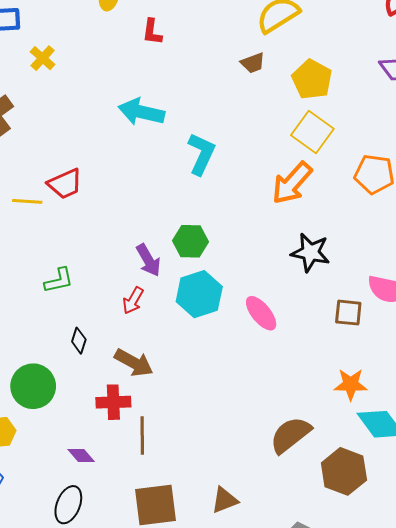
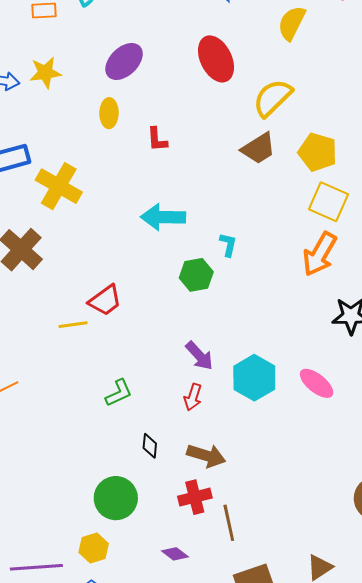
yellow cross: (43, 58) -> (59, 186), size x1.8
brown trapezoid: (253, 63) -> (258, 148), size x1.5
cyan L-shape: (201, 154) -> (228, 245), size x0.6
green hexagon: (191, 241) -> (196, 275), moved

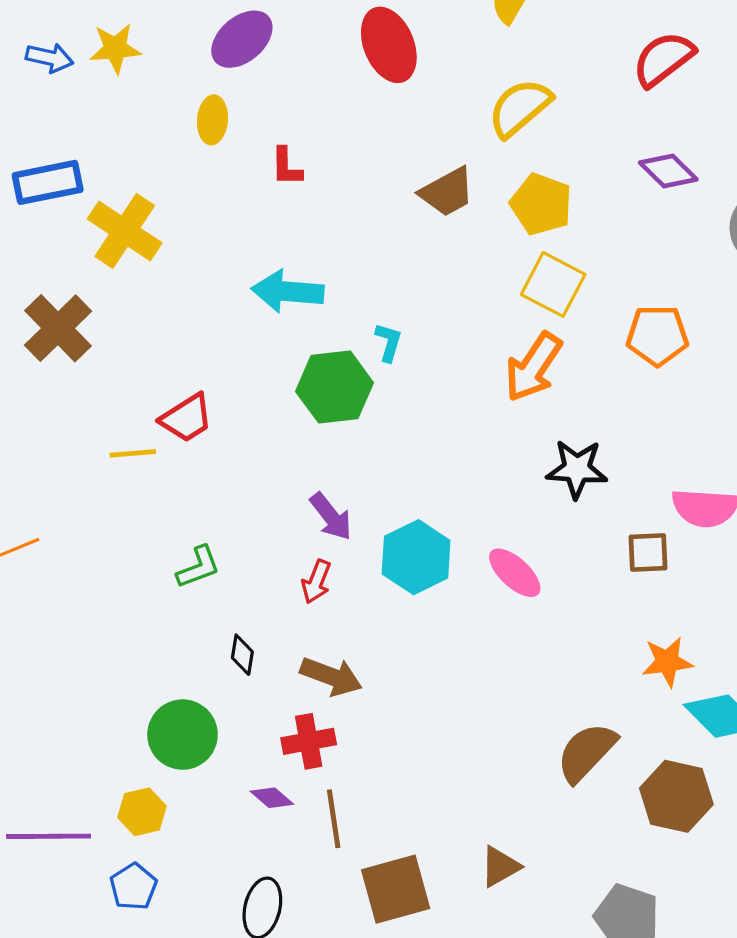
yellow semicircle: (273, 98) -> (520, 108), moved
green hexagon: (196, 275) -> (335, 387), size x1.4
brown line: (229, 523) -> (334, 819), moved
purple diamond: (175, 554) -> (272, 798), moved

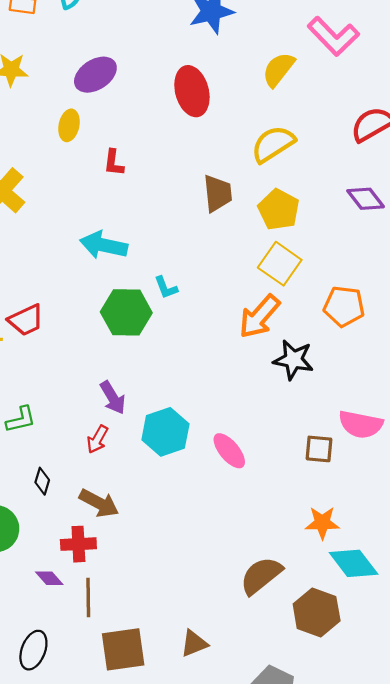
brown trapezoid: (447, 192) -> (218, 193), turned -75
cyan L-shape: (389, 342) -> (166, 288), turned 135
black star: (577, 469) -> (293, 360), moved

